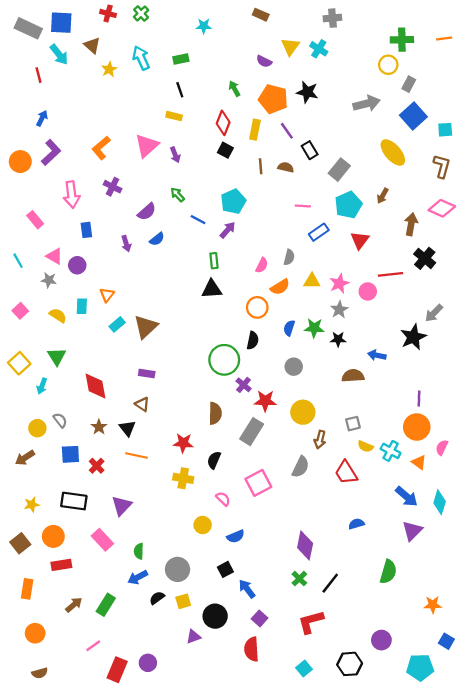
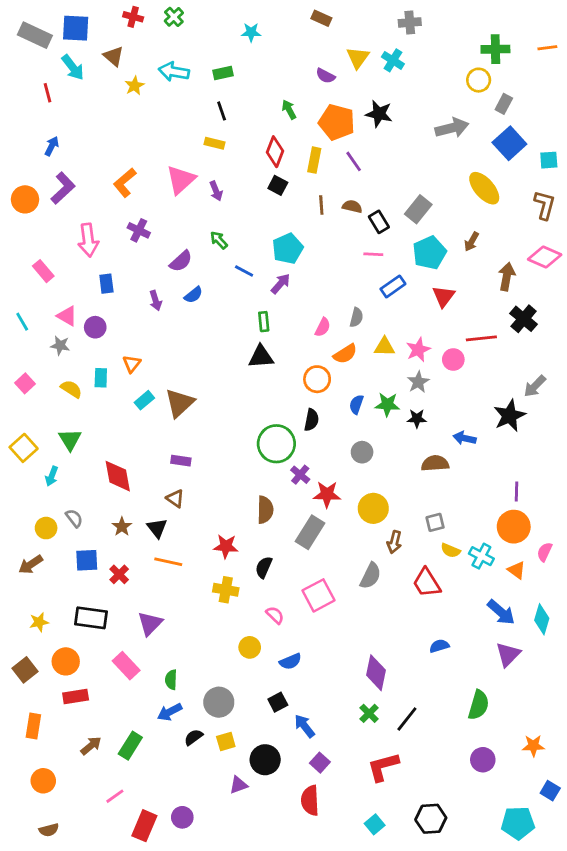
cyan arrow: (141, 58) -> (174, 72), turned -55
black rectangle: (310, 150) -> (379, 222), moved
purple circle: (381, 640) -> (483, 760), moved

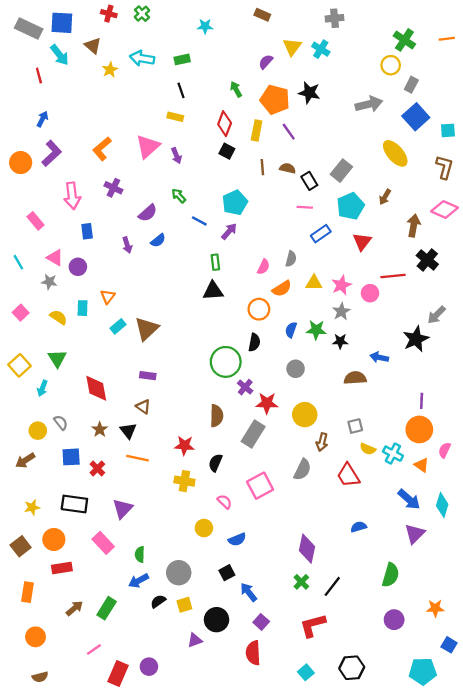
green cross: (495, 49) -> (404, 40), turned 35
purple semicircle: (326, 76) -> (266, 62), turned 105

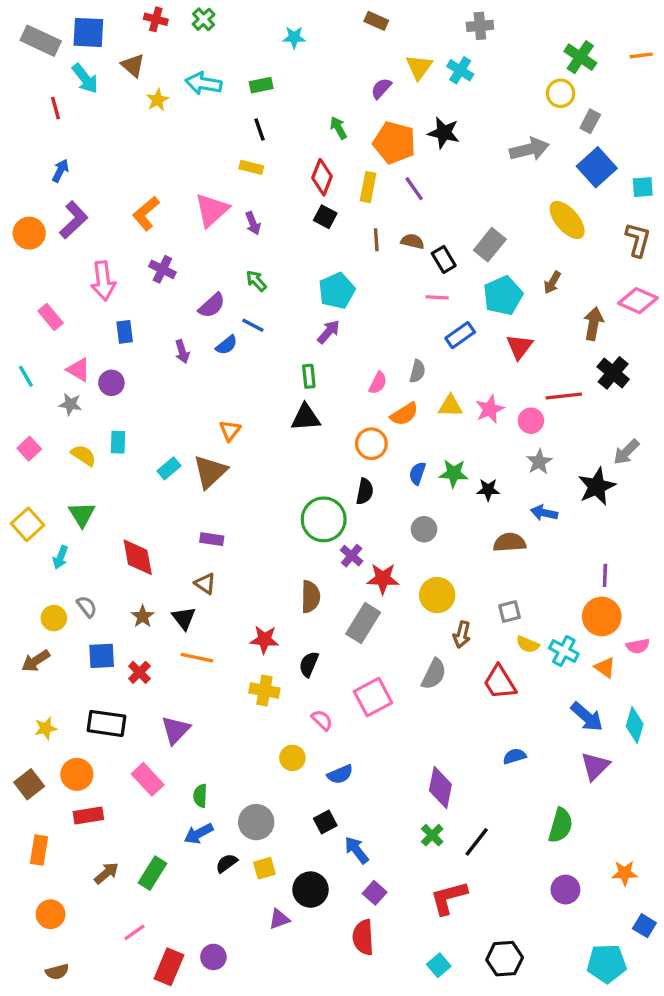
blue line: (199, 221) -> (253, 325), moved
orange triangle: (108, 297) -> (230, 431), moved
gray star: (341, 311) -> (539, 462), moved
pink semicircle: (444, 450) -> (638, 646), turned -126

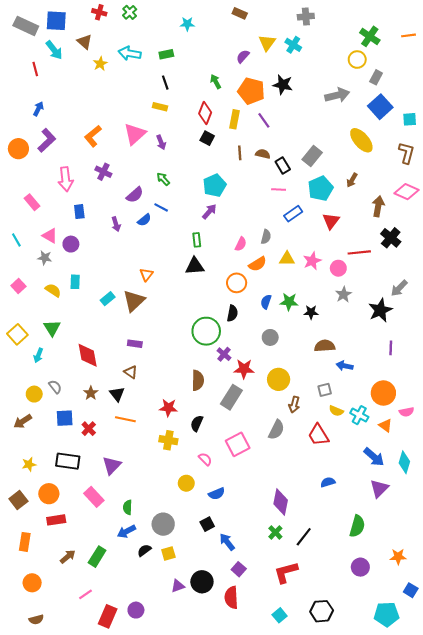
blue arrow: (544, 513) -> (345, 366), moved
purple line: (605, 575) -> (391, 348), moved
black circle: (310, 890) -> (202, 582), moved

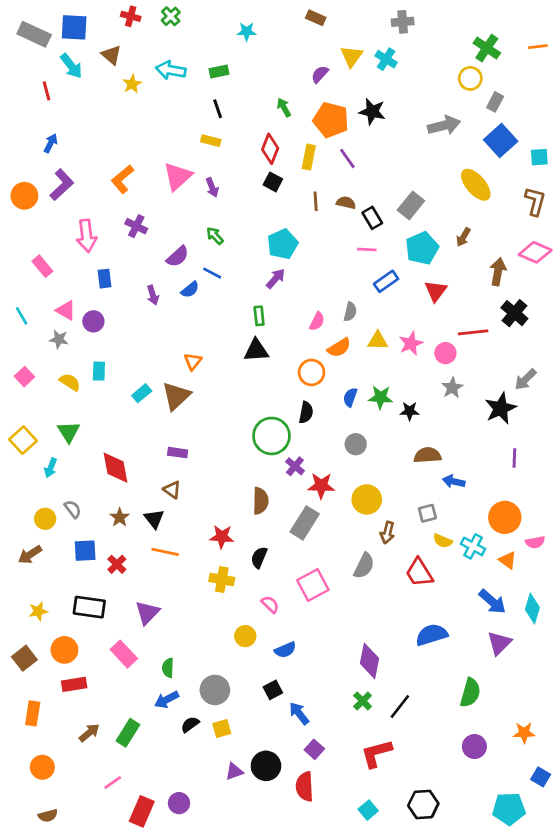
blue semicircle: (328, 482) -> (432, 635), size x1.6

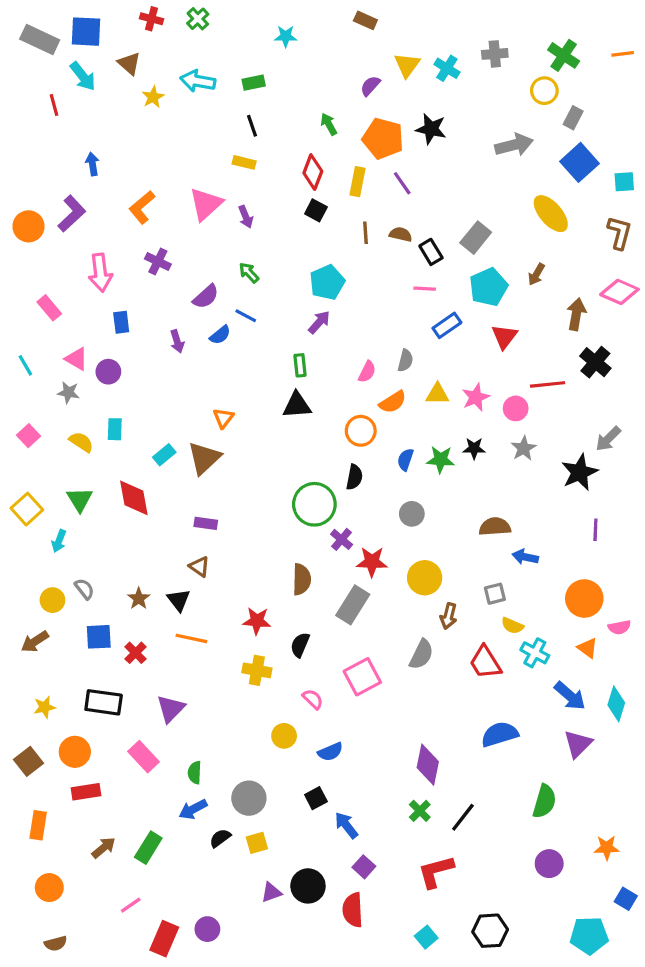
gray cross: (403, 22) -> (495, 54), moved
blue arrow: (51, 143) -> (92, 164), moved, turned -36
black star: (410, 411) -> (474, 448), moved
red diamond: (116, 468) -> (134, 498), moved
cyan cross: (473, 546) -> (535, 653), moved

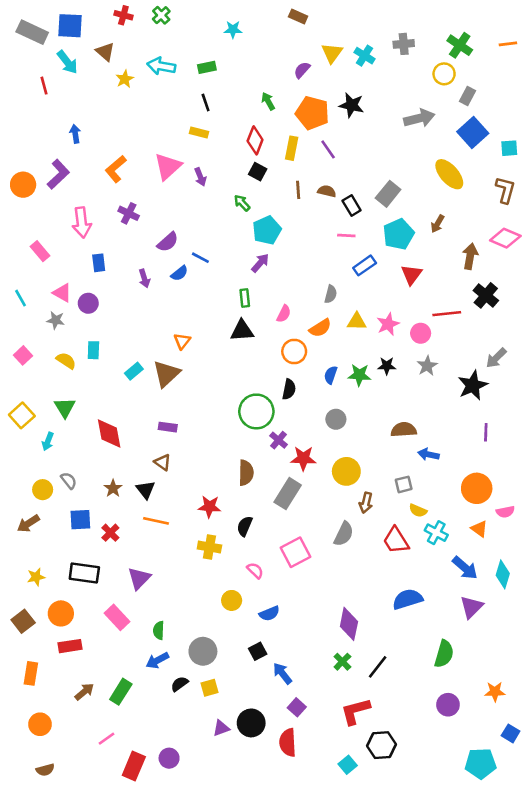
green arrow: (249, 273) -> (242, 203), moved
pink semicircle: (367, 372) -> (284, 314), moved
red diamond: (134, 498) -> (109, 434), moved
black hexagon: (490, 931) -> (382, 745), moved

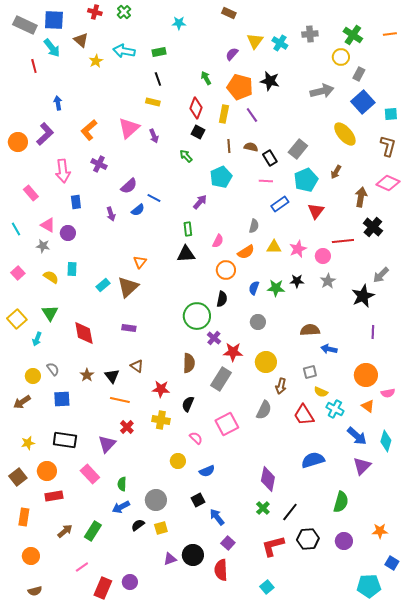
cyan pentagon: (267, 230) -> (221, 177), moved
brown triangle: (163, 462) -> (137, 366), moved
red cross: (110, 533) -> (127, 427), moved
black hexagon: (382, 745) -> (308, 539), moved

